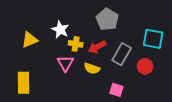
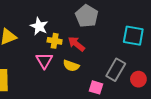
red arrow: (97, 47) -> (76, 44), turned 66
gray rectangle: (122, 54) -> (116, 70), moved
red circle: (145, 66) -> (138, 79), moved

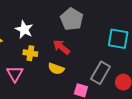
yellow cross: (55, 41) -> (30, 53), moved
pink triangle: (44, 60) -> (15, 74), moved

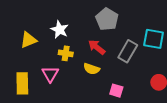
gray rectangle: (101, 73) -> (128, 51), moved

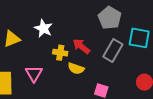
gray pentagon: (107, 19) -> (110, 18), moved
yellow cross: (66, 53) -> (60, 53), moved

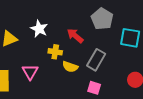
red arrow: (81, 46) -> (75, 36), moved
gray rectangle: (113, 51) -> (96, 60), moved

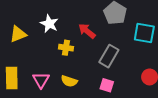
yellow semicircle: (70, 67) -> (69, 81), moved
pink triangle: (30, 72) -> (41, 80), moved

